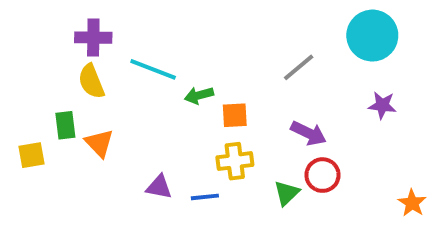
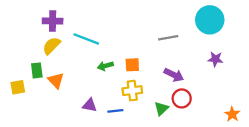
gray line: (299, 67) -> (168, 38), turned 30
yellow semicircle: (91, 81) -> (51, 46), turned 66
green arrow: (199, 95) -> (105, 66), moved

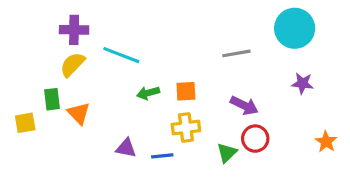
orange star: (232, 114) -> (326, 142), moved

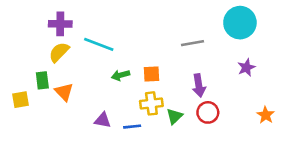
purple star: (302, 83) -> (246, 68), turned -30
purple arrow: (244, 105) -> (199, 86), turned 55
green triangle: (227, 153) -> (174, 116), moved

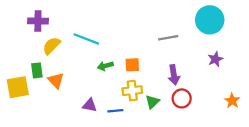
purple cross: (60, 24) -> (38, 21), moved
yellow square: (20, 100) -> (18, 87), size x1.5

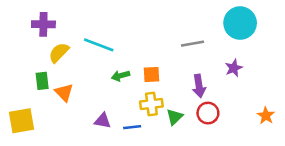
purple star: (215, 59) -> (234, 68), moved
yellow square: (18, 87) -> (22, 121), moved

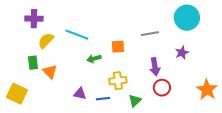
orange square: (151, 74) -> (118, 47), moved
orange star: (266, 116) -> (207, 90), size x1.5
green triangle: (175, 117) -> (135, 101), moved
yellow square: (22, 121) -> (17, 94), turned 35

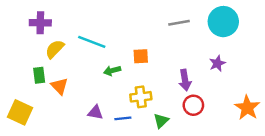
gray line: (150, 34) -> (179, 23), moved

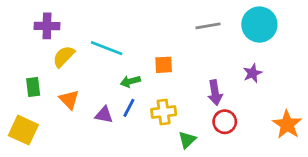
green rectangle: (39, 75) -> (33, 87), moved
purple triangle: (95, 112) -> (104, 115), moved
blue line: (123, 118) -> (129, 108), moved, turned -56

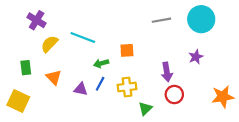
purple cross: (47, 26) -> (37, 20), turned 30
orange star: (287, 125) -> (223, 97), turned 30

